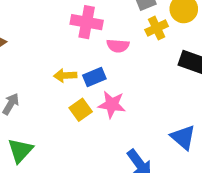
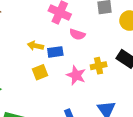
yellow cross: (157, 28) -> (99, 66), moved
pink star: (112, 104) -> (76, 75), moved

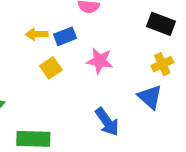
yellow cross: (99, 66) -> (162, 64), moved

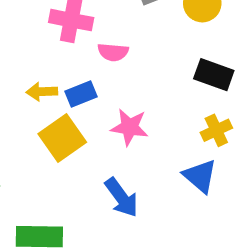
yellow square: (51, 68) -> (62, 138), size x1.5
blue arrow: (107, 122) -> (121, 197), moved

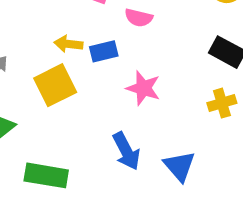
yellow square: (62, 138) -> (55, 85), moved
blue triangle: (200, 176) -> (179, 166), moved

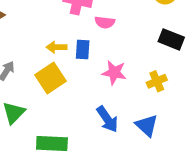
blue rectangle: (104, 51) -> (83, 49), turned -66
yellow cross: (222, 103) -> (157, 81), moved

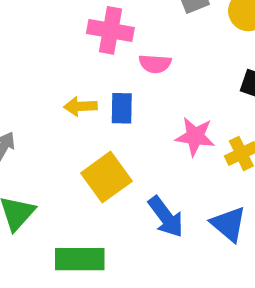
pink star: (114, 73) -> (195, 136), moved
yellow square: (51, 78) -> (106, 177), moved

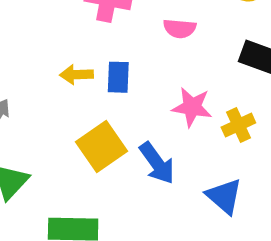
pink semicircle: (155, 64) -> (180, 29), moved
blue arrow: (166, 217) -> (157, 163), moved

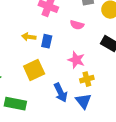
yellow cross: (238, 125) -> (87, 79), moved
blue arrow: (157, 163) -> (61, 93), moved

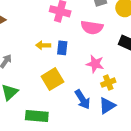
pink semicircle: (77, 25) -> (92, 27), size x1.5
blue triangle: (83, 101) -> (107, 106), turned 42

